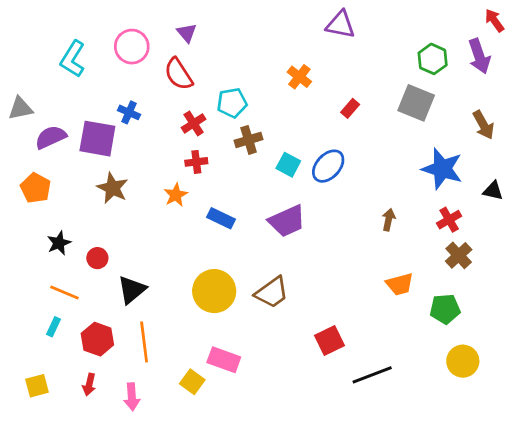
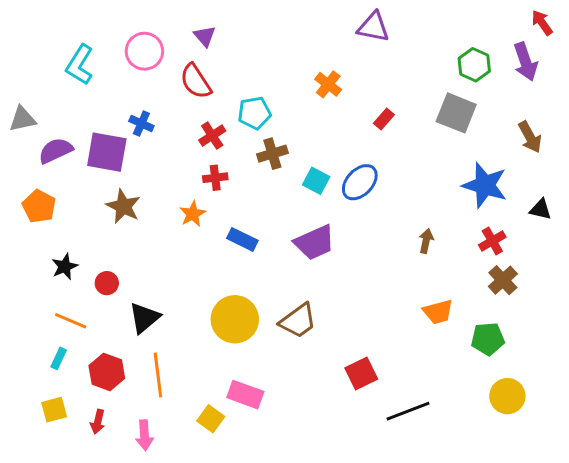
yellow square: (37, 386) -> (54, 410), moved

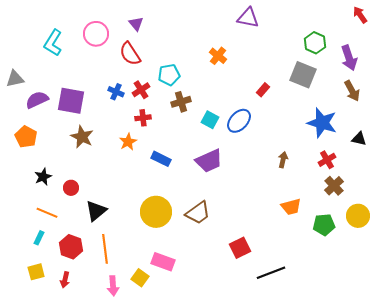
purple arrow: (525, 62) -> (349, 58), moved
red rectangle: (384, 119) -> (263, 90), moved
blue cross: (141, 123) -> (116, 92), moved
yellow circle: (507, 396) -> (358, 216), moved
pink arrow: (144, 435) -> (113, 286), moved

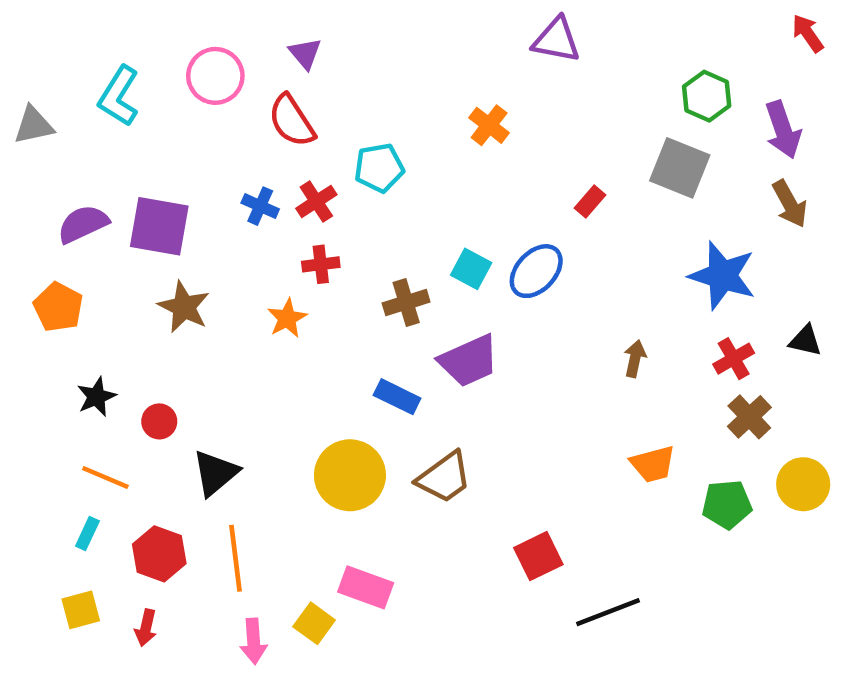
gray triangle: (15, 79) -> (34, 125), moved
brown cross: (181, 102) -> (406, 302), moved
black triangle: (359, 139) -> (805, 341), moved
blue rectangle: (161, 159) -> (397, 397), moved

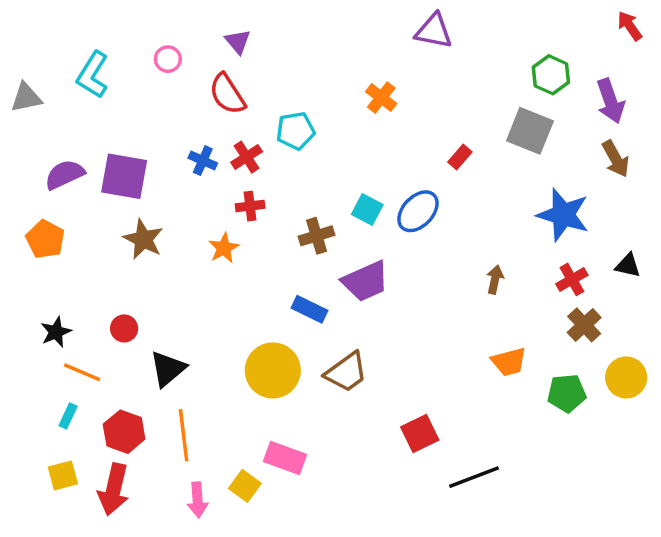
pink circle: (215, 76) -> (168, 59), size x0.6
black star: (96, 397) -> (56, 332), moved
red arrow: (146, 628) -> (114, 489), size x1.8

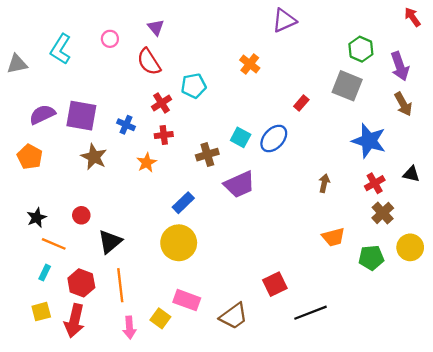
purple triangle: (434, 31) -> (284, 20), turned -35
blue cross: (203, 161) -> (126, 125), moved
blue rectangle: (310, 309) -> (183, 203), moved, turned -70
brown trapezoid: (346, 372) -> (234, 316), moved

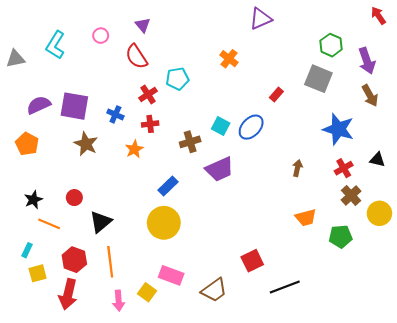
yellow circle: (410, 247) -> (379, 213), moved
cyan rectangle: (45, 273) -> (27, 250), moved
yellow square: (41, 312) -> (38, 273), moved

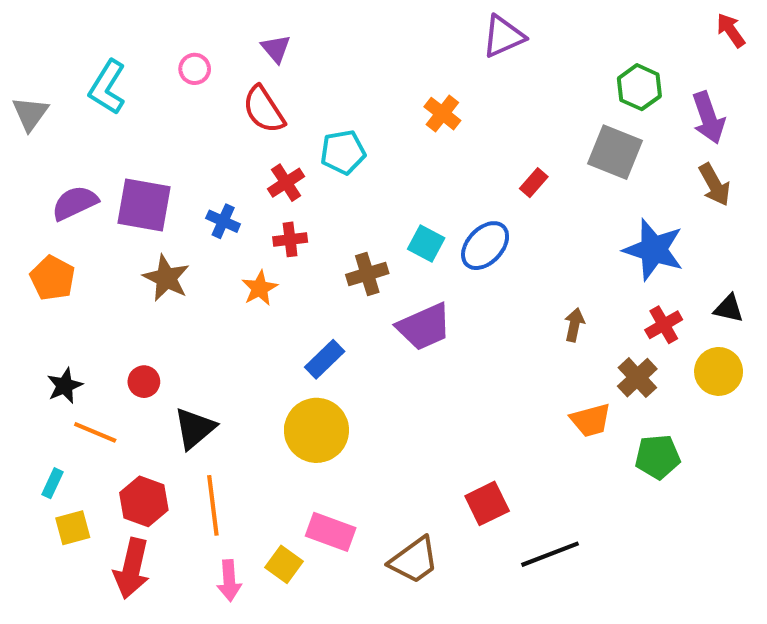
gray triangle: (15, 59) -> (30, 114), turned -42
brown cross: (351, 195) -> (637, 378), moved
yellow circle: (379, 213) -> (719, 371), moved

